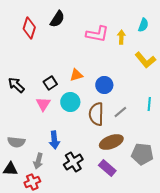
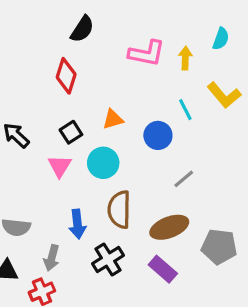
red diamond: (29, 28) -> (66, 76), moved
cyan line: (149, 104) -> (185, 110), moved, turned -32
brown semicircle: (96, 114) -> (119, 210), moved

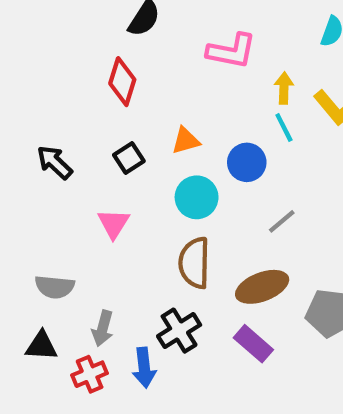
yellow arrow: (185, 58) -> (284, 88), moved
cyan circle: (103, 163) -> (197, 197), moved
pink triangle: (60, 166) -> (114, 224), moved
blue arrow: (77, 224) -> (144, 368), moved

